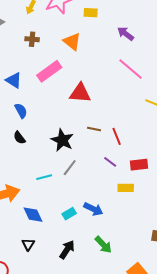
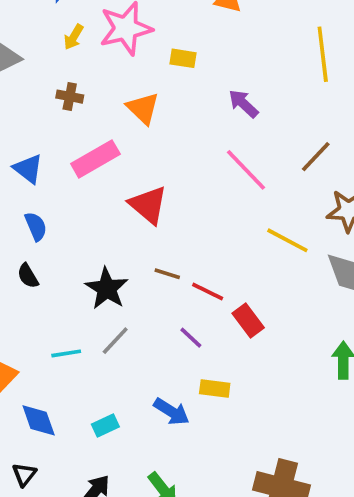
red triangle: (80, 93) -> (148, 205), turned 30
red line: (117, 136) -> (208, 292), turned -48
red rectangle: (139, 165) -> (248, 321), moved, turned 54
blue arrow: (93, 209) -> (172, 412), moved

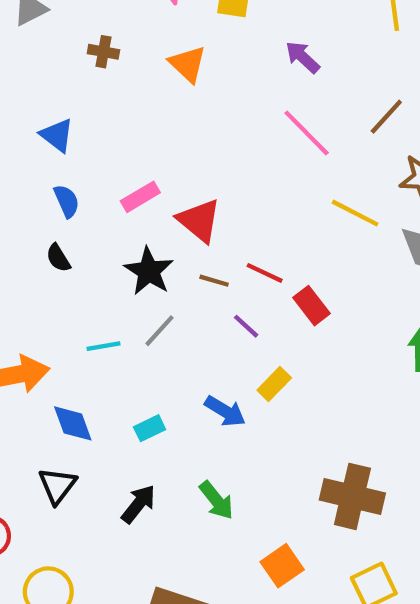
pink rectangle: (95, 159) -> (140, 197), moved, size x0.7
red triangle: (148, 205) -> (199, 220), moved
brown line: (167, 274) -> (214, 281), moved
yellow rectangle: (215, 388) -> (274, 384), turned -52
black triangle: (24, 475) -> (57, 486), size x1.4

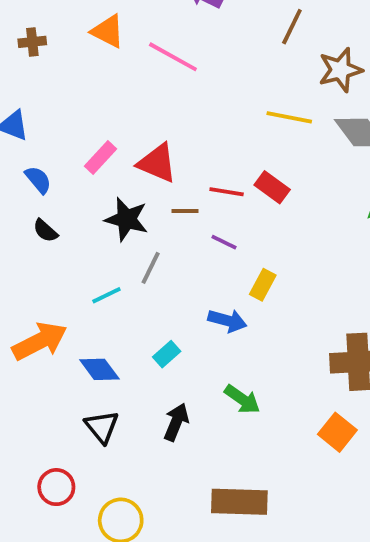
pink line: (307, 133) -> (173, 57), moved
red rectangle: (311, 306) -> (272, 187), moved
orange square: (282, 566) -> (337, 432), moved

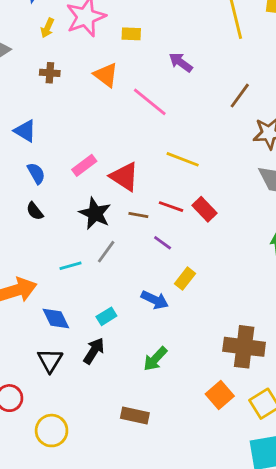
yellow line: (289, 117) -> (183, 159), moved
green arrow: (242, 399) -> (155, 359), turned 88
black arrow: (176, 422) -> (94, 351), moved
brown rectangle: (239, 502) -> (135, 416), moved, size x0.7

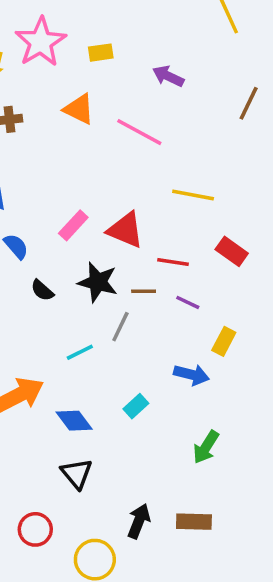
red line: (171, 207) -> (173, 262), moved
black semicircle: (35, 211) -> (42, 290), moved
brown line: (138, 215) -> (144, 291), moved
black arrow: (94, 351) -> (139, 521), moved

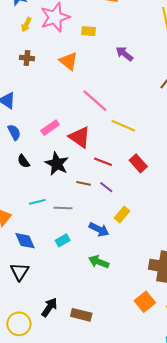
pink line: (139, 132) -> (95, 101), moved
brown line: (144, 291) -> (84, 183), moved
gray line: (120, 327) -> (63, 208), moved, turned 54
green arrow: (206, 447) -> (99, 262), moved, turned 66

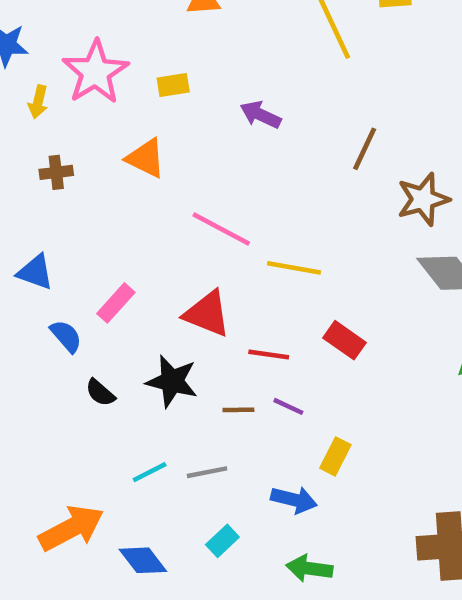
pink rectangle: (50, 128) -> (116, 303), moved

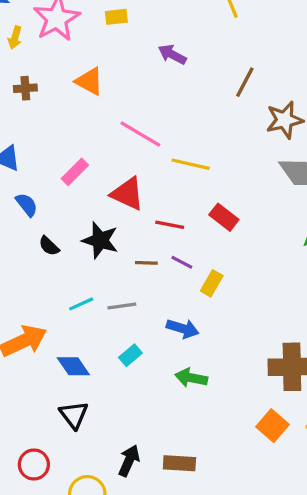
yellow rectangle: (173, 85) -> (116, 17), moved
pink rectangle: (116, 303) -> (75, 172), moved
yellow rectangle: (335, 456) -> (212, 283), moved

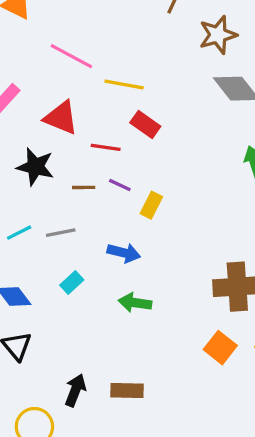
red rectangle: (224, 217) -> (145, 124), moved

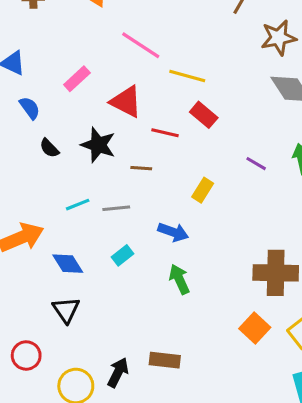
purple line: (120, 185) -> (256, 164), moved
green arrow: (135, 303) -> (179, 279), turned 52
black arrow: (75, 390) -> (118, 372), moved

